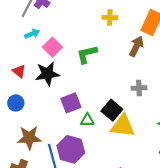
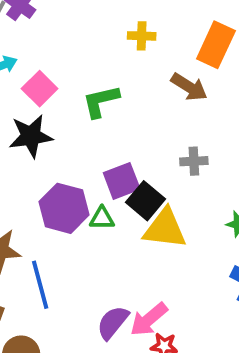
brown arrow: (136, 46) -> (189, 87), turned 96
purple square: (71, 103) -> (122, 181), moved
purple hexagon: (71, 149) -> (64, 208), moved

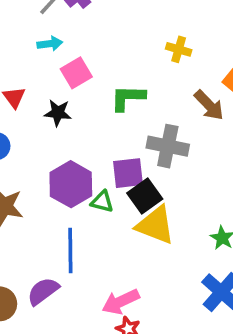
black star: (31, 136) -> (58, 113), size x0.7
gray cross: (194, 161) -> (168, 146), moved, size x1.6
blue line: (40, 285) -> (70, 251), moved
purple semicircle: (113, 323) -> (43, 291), moved

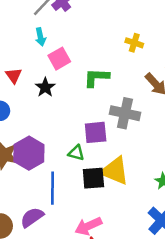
cyan arrow: (50, 44) -> (40, 37), turned 84
black star: (58, 113) -> (45, 87), turned 30
purple hexagon: (71, 184) -> (29, 153), moved
black square: (145, 196) -> (93, 178), moved, turned 30

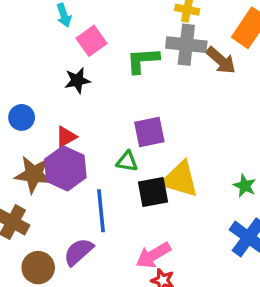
red triangle: (14, 76) -> (66, 137), moved, turned 42
black star: (45, 87) -> (77, 80), turned 30
gray cross: (125, 113) -> (186, 45), moved

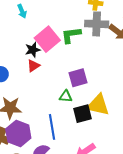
pink square: (92, 41) -> (47, 39), moved, size x1.4
red triangle: (66, 137) -> (33, 66), moved
purple hexagon: (65, 168) -> (18, 133), moved

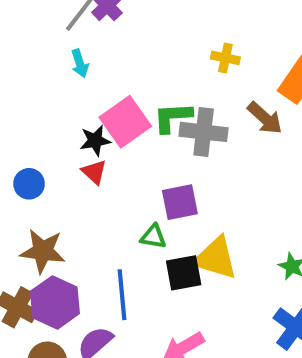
gray cross: (97, 24) -> (204, 132), moved
red triangle: (33, 66) -> (94, 172), turned -48

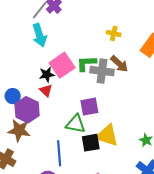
cyan arrow: (80, 63) -> (39, 35), size x1.6
brown arrow: (265, 118) -> (119, 64), moved
green triangle: (153, 237) -> (76, 124), size x1.5
purple hexagon: (55, 302) -> (27, 110), moved

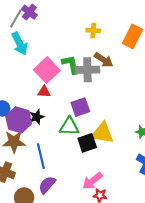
green L-shape: (86, 63) -> (71, 64), turned 90
black star: (47, 75) -> (37, 117), moved
red triangle: (46, 91) -> (44, 92), moved, turned -32
blue line: (59, 153) -> (41, 156), moved

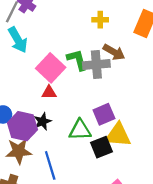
purple square: (80, 107) -> (104, 114), moved

